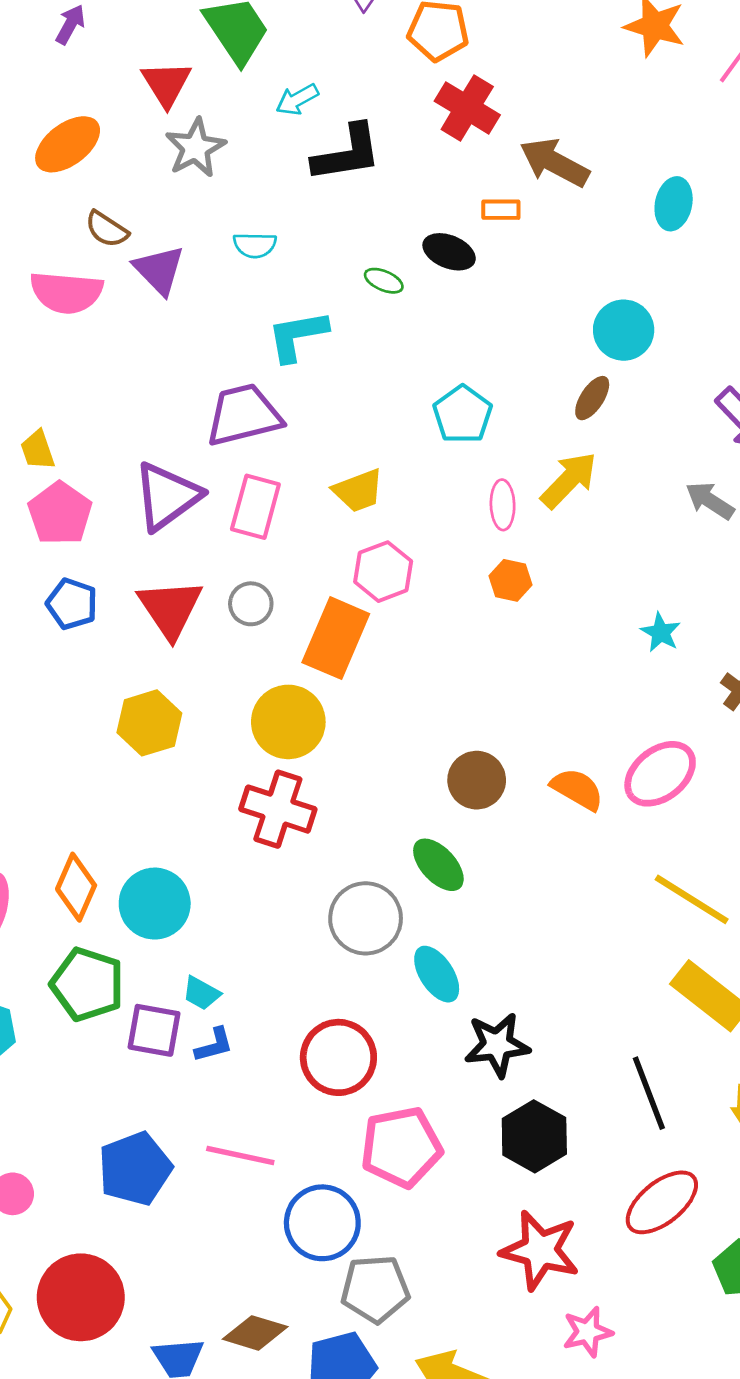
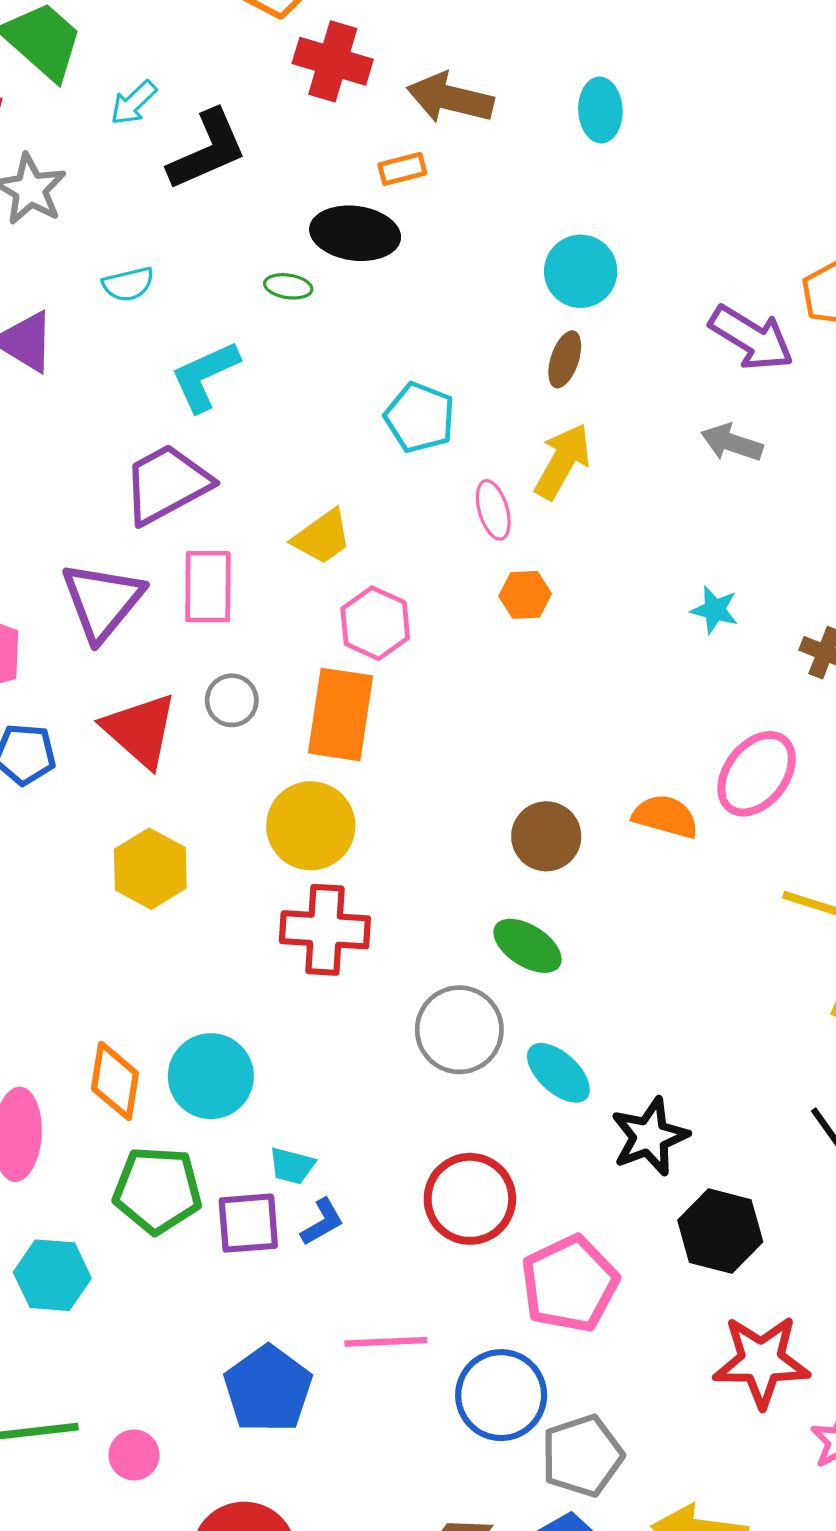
black ellipse: (449, 252) -> (355, 233), size x1.4

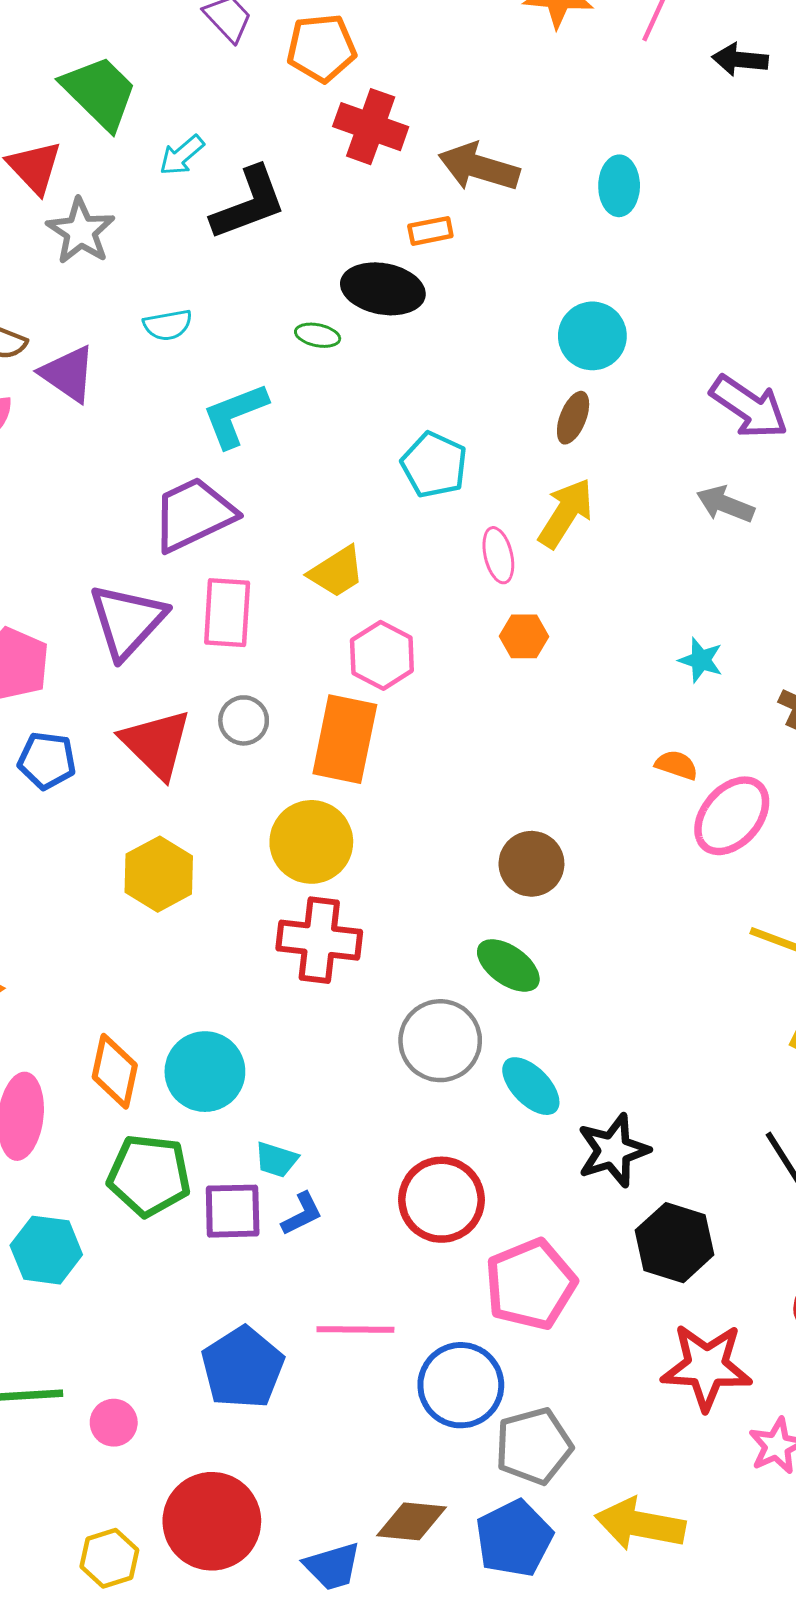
orange semicircle: (665, 816) -> (677, 765), moved, size x0.7

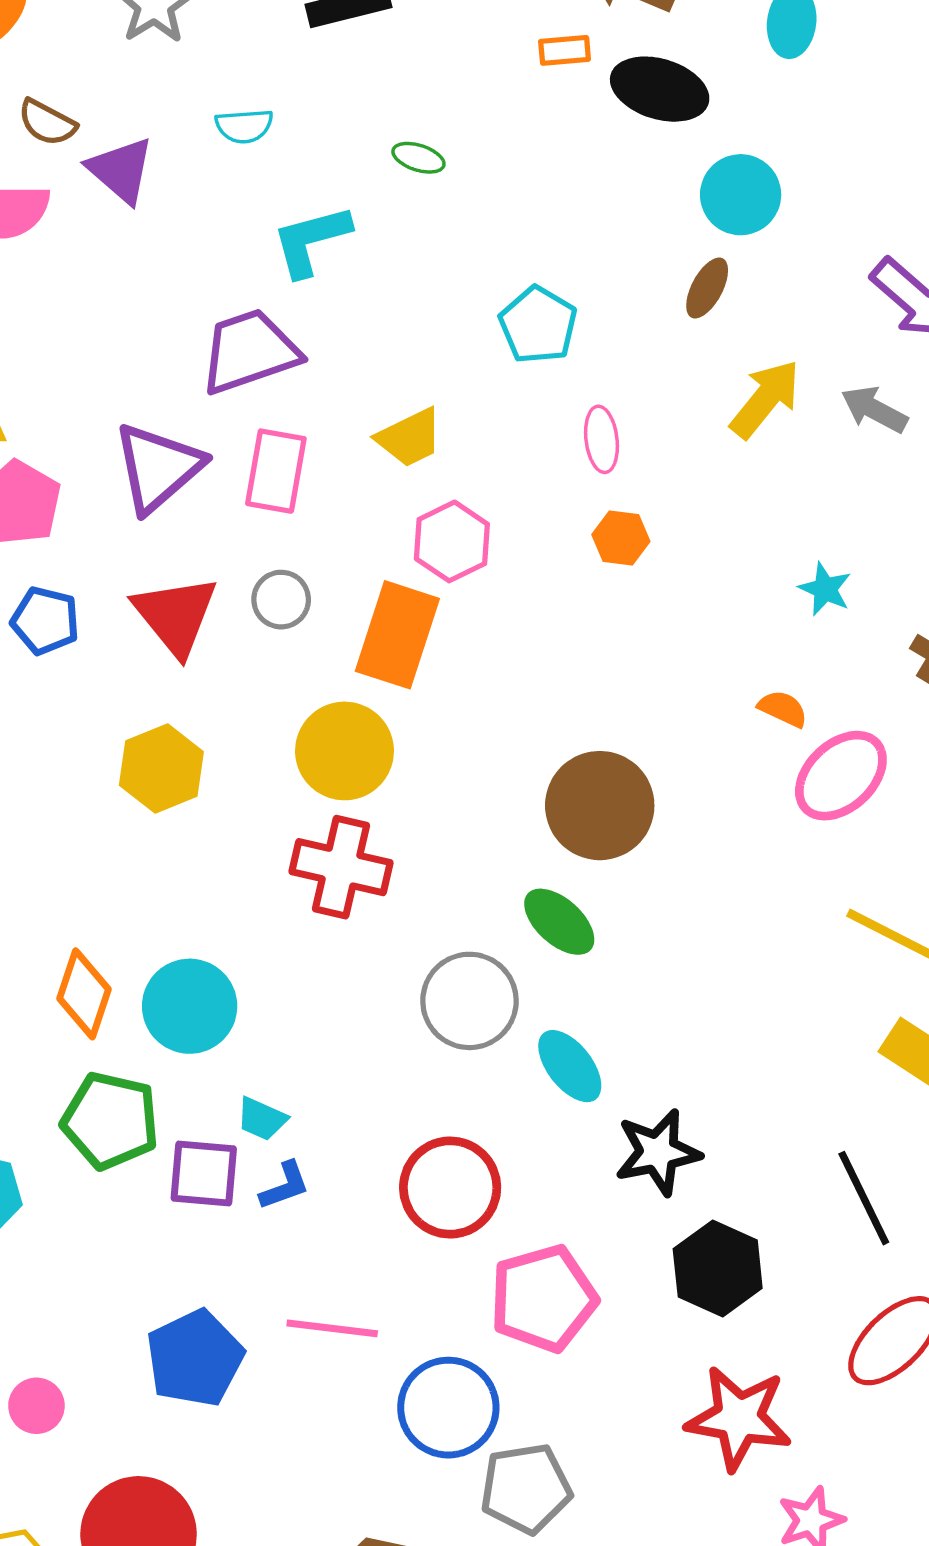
black ellipse: (383, 289) -> (660, 89), moved
yellow arrow: (566, 513) -> (765, 399), moved
brown circle: (531, 864) -> (600, 806), size x1.4

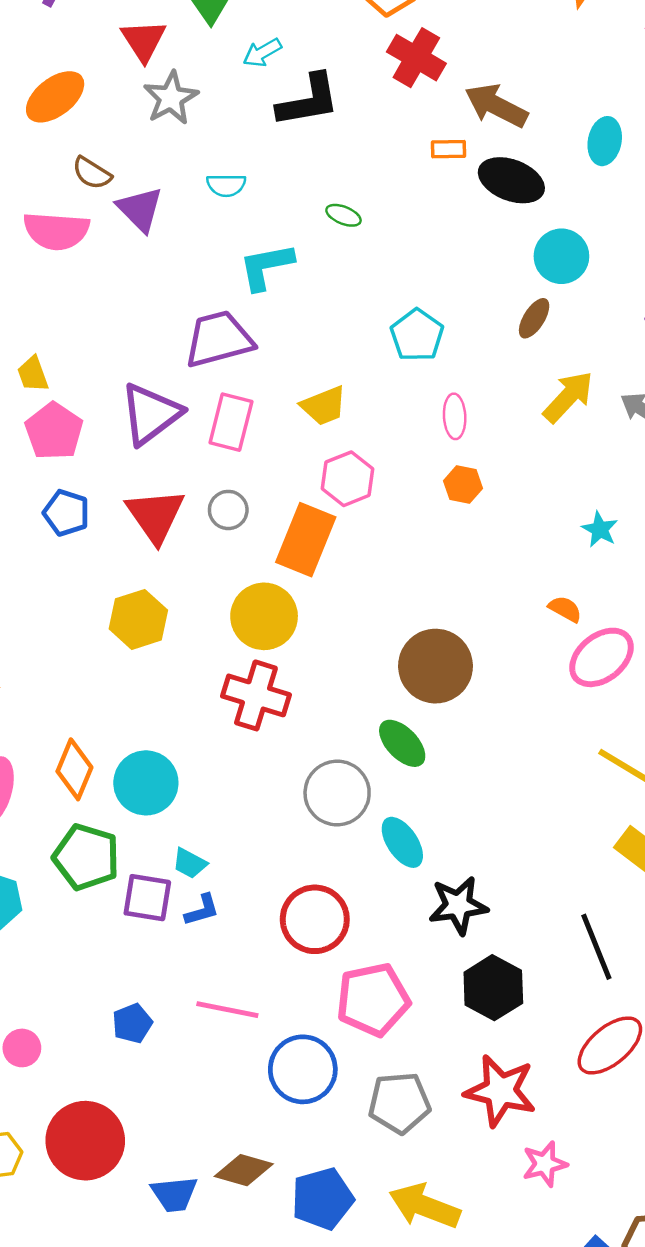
blue pentagon: (195, 1358) -> (132, 1023), size x0.6
gray pentagon: (526, 1489) -> (399, 1103), moved

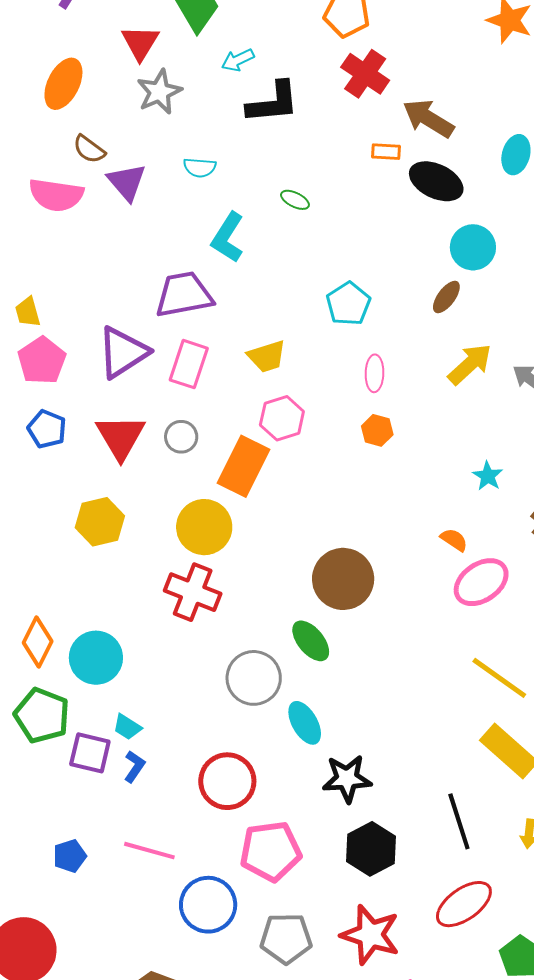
orange ellipse: (55, 97) -> (63, 84), turned -30
cyan L-shape: (266, 266) -> (228, 237), turned -51
blue L-shape: (202, 910) -> (134, 766), turned -44

